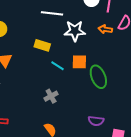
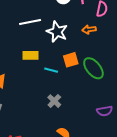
orange arrow: (105, 29) -> (89, 29), moved
white star: (75, 31) -> (57, 32), turned -30

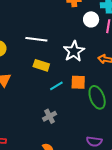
white line: (30, 22) -> (36, 39), moved
cyan line: (51, 70) -> (56, 86), turned -64

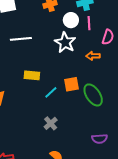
white line: (36, 39) -> (21, 39), moved
white star: (74, 51) -> (65, 42), moved

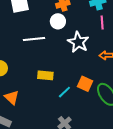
white circle: (71, 20) -> (58, 21), moved
orange square: (71, 84) -> (85, 84), turned 35

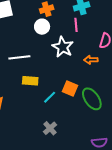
pink line: (102, 23) -> (76, 25), moved
white line: (34, 39) -> (19, 57), moved

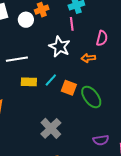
white circle: (42, 27) -> (26, 20), moved
cyan line: (50, 97) -> (51, 80), moved
gray cross: (50, 128) -> (51, 128), size x1.5

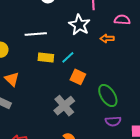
pink semicircle: (102, 38) -> (122, 20), turned -105
orange square: (69, 88) -> (78, 77), moved
green ellipse: (91, 97) -> (108, 96), moved

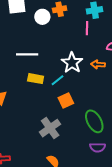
white star: (79, 25) -> (72, 63), moved
orange square: (78, 77) -> (66, 101), turned 35

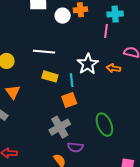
cyan line: (57, 80) -> (72, 80), turned -64
orange square: (66, 101) -> (69, 100), moved
purple semicircle: (98, 147) -> (75, 147), moved

